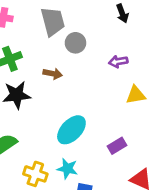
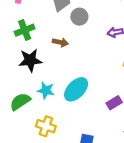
cyan star: (67, 169) -> (46, 90), moved

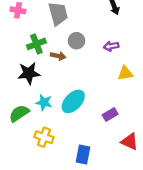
gray circle: (79, 17) -> (77, 41), moved
green cross: (25, 30) -> (36, 44), moved

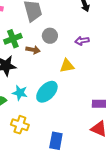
yellow triangle: (125, 73) -> (67, 66), moved
purple rectangle: (110, 114) -> (99, 104), moved, turned 32

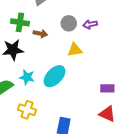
gray circle: (50, 36) -> (69, 23), moved
green cross: (13, 39) -> (20, 22), turned 30

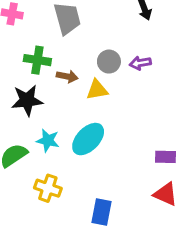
yellow triangle: (75, 50) -> (97, 90), moved

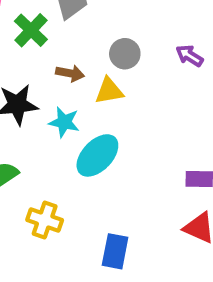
green cross: (37, 60) -> (31, 30), moved, turned 35
purple arrow: (140, 63) -> (189, 56), moved, turned 42
cyan star: (48, 141) -> (64, 122), moved

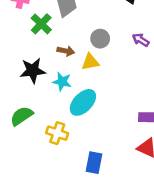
yellow cross: (45, 220) -> (57, 133), moved

